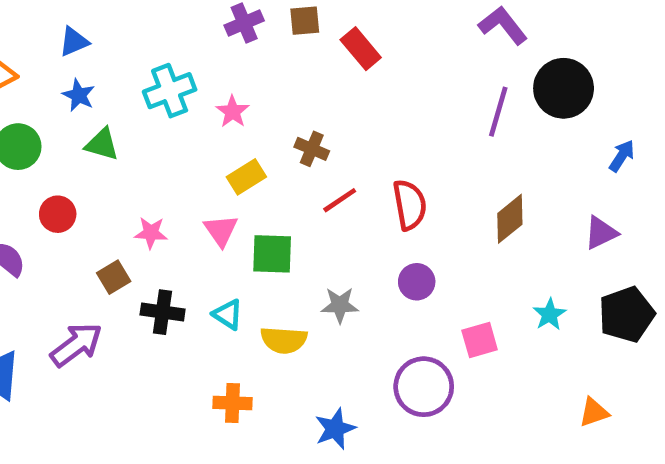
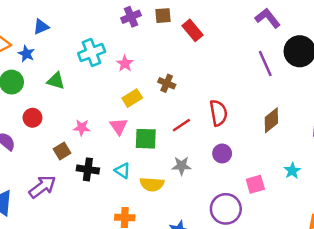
blue star: (79, 95) -> (26, 54), moved
purple line: (498, 112) -> (265, 64), turned -40
red line: (340, 200) -> (181, 125), moved

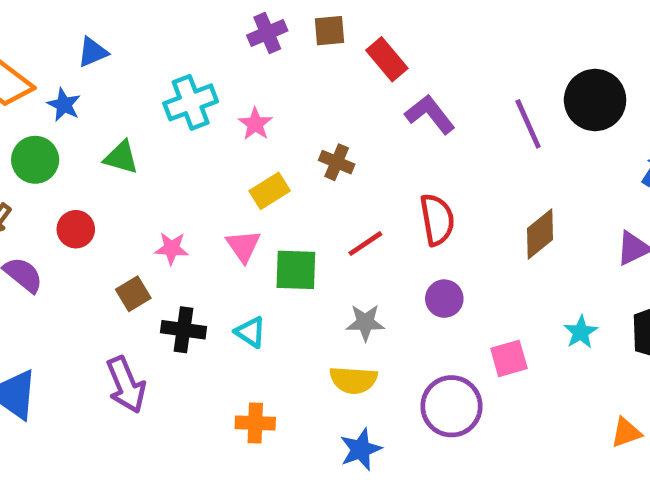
purple L-shape: (268, 18) -> (430, 114), moved
yellow semicircle: (152, 184) -> (353, 380), moved
purple arrow: (42, 187) -> (126, 385), moved, turned 104

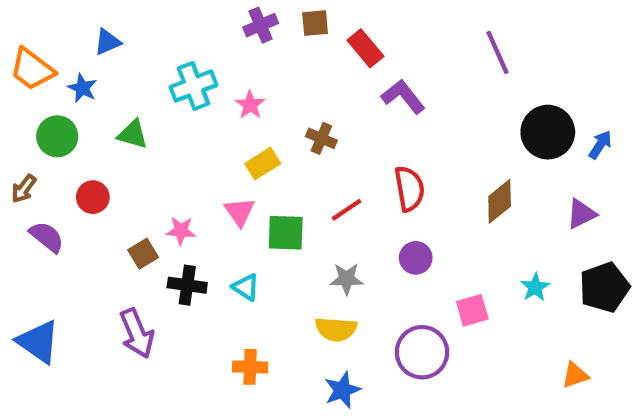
black circle: (595, 100) -> (548, 132), moved
purple line: (528, 124) -> (497, 52), moved
pink star: (172, 248) -> (181, 231), moved

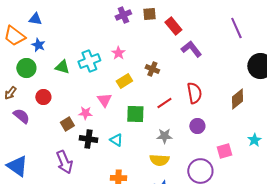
blue triangle: (108, 42) -> (35, 19), moved, turned 32
cyan cross: (193, 86) -> (89, 61), moved
pink triangle: (240, 212) -> (104, 100), moved

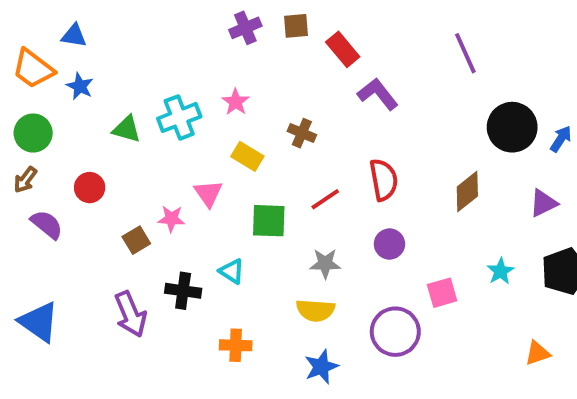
green circle: (26, 68) -> (33, 133), moved
yellow rectangle: (124, 81) -> (247, 156), turned 63
black cross: (88, 139) -> (183, 291), moved

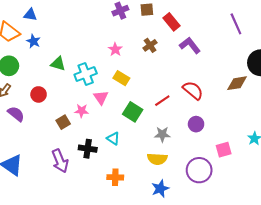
cyan cross: (179, 117) -> (86, 74), moved
brown cross: (302, 133) -> (150, 45), moved, turned 32
red semicircle: (384, 180) -> (193, 90), turned -40
brown diamond: (467, 191) -> (237, 83), moved, turned 30
green square: (269, 221) -> (133, 112), turned 30

